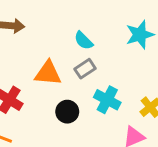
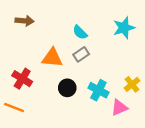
cyan cross: (107, 100) -> (98, 90), moved

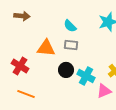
gray rectangle: (81, 54) -> (71, 45), turned 40
black circle: (67, 88) -> (66, 70), moved
orange line: (14, 108) -> (26, 94), moved

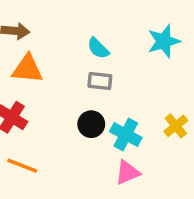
orange triangle: (46, 48) -> (27, 69), moved
pink triangle: (104, 91) -> (128, 172), moved

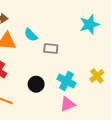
cyan semicircle: (98, 48) -> (31, 35), moved
black circle: (91, 124) -> (36, 84), moved

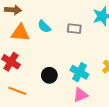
gray rectangle: (51, 49) -> (74, 29), moved

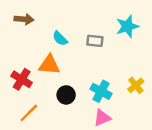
orange triangle: (20, 33) -> (49, 65), moved
orange line: (17, 91) -> (29, 113), turned -66

